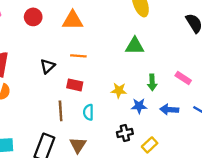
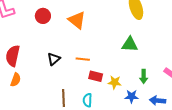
orange triangle: (73, 20) -> (77, 20), turned 36
orange line: (78, 56) -> (83, 59), moved
red rectangle: (75, 85) -> (96, 76), moved

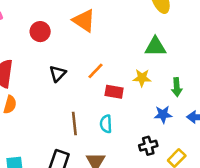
red circle: (43, 16) -> (40, 32), moved
orange line: (83, 59) -> (95, 71), turned -48
yellow star: (115, 82) -> (142, 78), moved

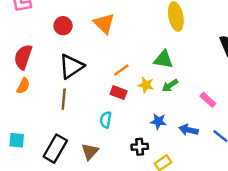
orange line: (95, 71) -> (121, 70), moved
black triangle: (58, 74) -> (71, 66), size x1.6
green arrow: (177, 87) -> (170, 86), moved, turned 49
brown line: (74, 124) -> (64, 99), moved

